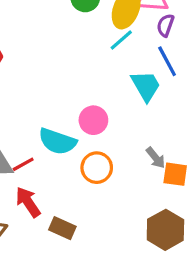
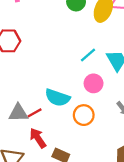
cyan line: (121, 40) -> (88, 55), moved
pink circle: (93, 120) -> (94, 83), moved

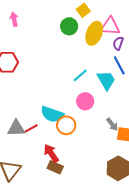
orange circle: (84, 115) -> (66, 125), moved
red arrow: (38, 138) -> (51, 153), moved

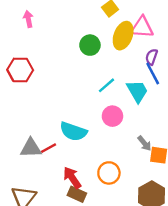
green circle: (69, 26) -> (90, 45), moved
purple semicircle: (118, 43) -> (152, 57), moved
orange circle: (66, 125) -> (109, 173), moved

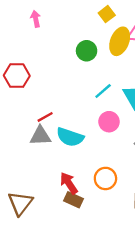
pink arrow: (28, 19) -> (36, 19), moved
gray triangle: (31, 148) -> (40, 136), moved
red line: (49, 148) -> (45, 117), moved

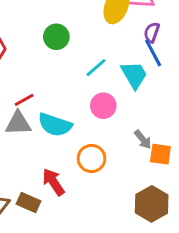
green circle: (87, 51) -> (56, 37), moved
orange circle: (105, 178) -> (92, 158), moved
brown rectangle: (74, 200) -> (28, 202), moved

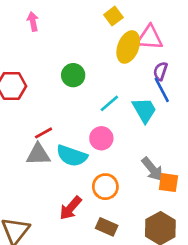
pink circle: (103, 106) -> (101, 138), moved
gray arrow: (143, 139) -> (152, 169), size x1.4
red arrow: (53, 182) -> (70, 208), turned -105
brown rectangle: (28, 202) -> (107, 227), moved

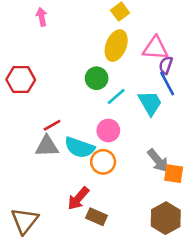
pink triangle: (150, 38) -> (155, 48), moved
yellow ellipse: (128, 47) -> (116, 46), moved
green circle: (73, 75) -> (97, 78), moved
orange circle: (105, 187) -> (103, 162), moved
brown rectangle: (107, 227) -> (97, 217), moved

